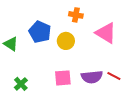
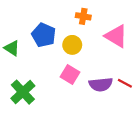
pink square: (63, 78) -> (70, 75), moved, turned 36
green cross: (21, 84) -> (23, 92), size x1.6

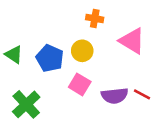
blue pentagon: (44, 35) -> (50, 58), moved

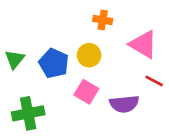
green triangle: (14, 55) -> (15, 59), turned 36
red line: (142, 94) -> (154, 81), moved
green cross: (26, 104) -> (28, 113), turned 32

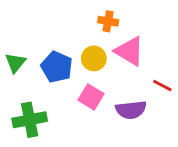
pink triangle: (143, 44) -> (129, 51), moved

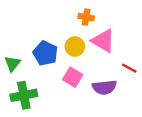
green triangle: (15, 63) -> (12, 64), moved

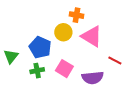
yellow circle: (75, 47) -> (63, 32), moved
green cross: (24, 95) -> (37, 71), moved, size x0.6

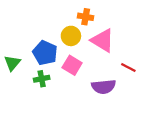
pink square: (64, 69) -> (72, 65), moved

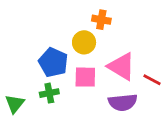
pink triangle: (102, 40) -> (121, 66), moved
green triangle: (12, 63) -> (15, 104), moved
pink square: (72, 65) -> (85, 77), turned -30

